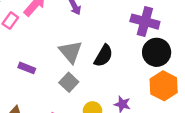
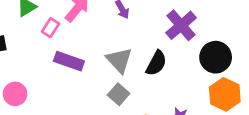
purple cross: (145, 22) -> (181, 25), moved, turned 36
purple rectangle: (27, 68) -> (69, 61), moved, size x1.5

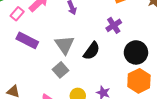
purple cross: (181, 25) -> (114, 25), size x0.7

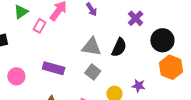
purple rectangle: (27, 40) -> (54, 68), moved
gray triangle: (64, 45) -> (92, 47), turned -35

